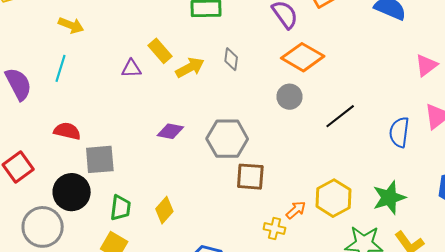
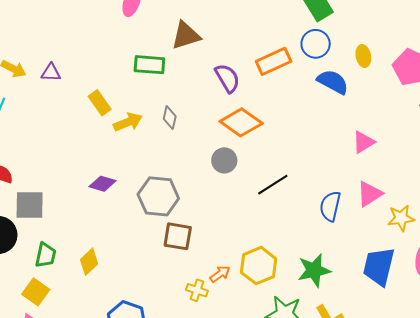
purple triangle: (131, 69) -> (51, 73), moved

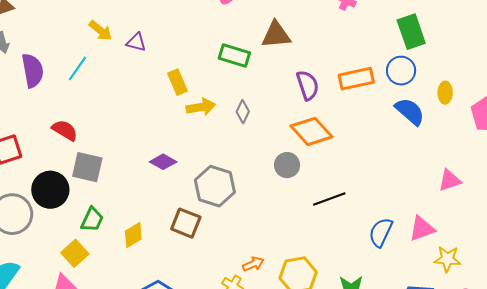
pink triangle: (363, 142) -> (450, 180), moved
brown square: (178, 236) -> (186, 223), moved
orange arrow: (220, 274) -> (253, 264), moved

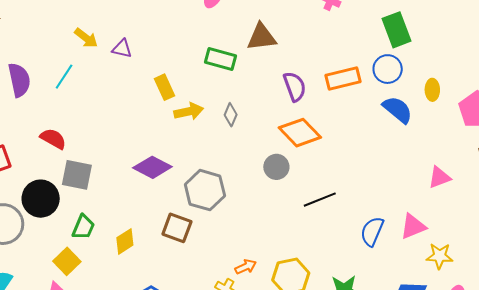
purple diamond: (163, 162) -> (152, 167), size x1.4

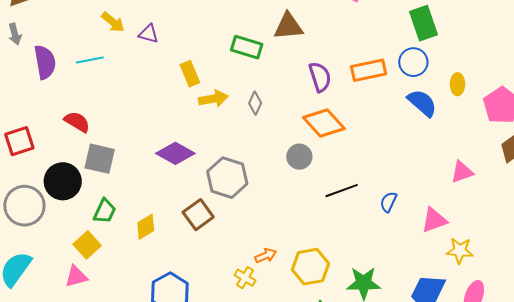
cyan line: (64, 77) -> (90, 60), turned 44
brown square: (177, 228) -> (198, 215), turned 32
blue semicircle: (372, 231) -> (388, 202), moved, size x0.7

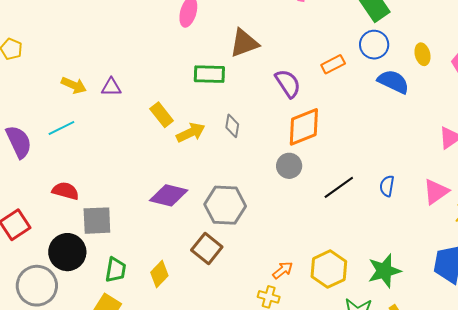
orange rectangle: (369, 70) -> (333, 64), size x0.7
orange diamond: (324, 123) -> (304, 127), turned -54

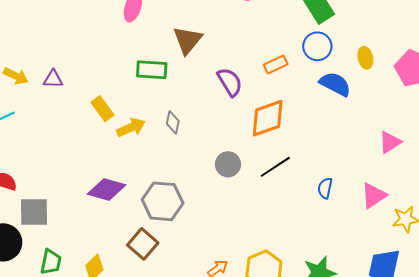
brown triangle: (244, 43) -> (188, 40), turned -32
orange diamond: (304, 127) -> (268, 118), moved
black line: (339, 187) -> (275, 167), moved

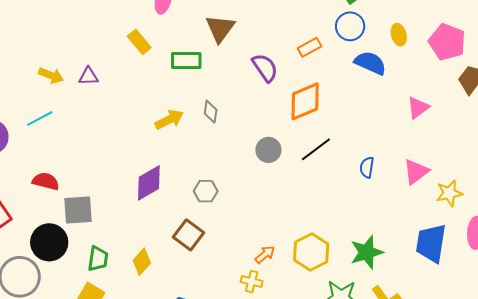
yellow rectangle: (102, 109) -> (139, 42), moved
pink triangle: (390, 142) -> (418, 108), moved
purple diamond: (107, 190) -> (149, 183), turned -42
gray hexagon: (163, 201) -> (206, 191), size x0.6

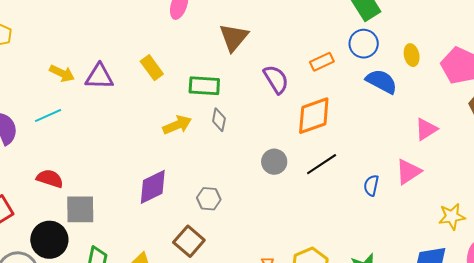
yellow rectangle: (139, 42) -> (152, 68), moved
green rectangle: (186, 61) -> (204, 86), moved
purple triangle: (88, 76) -> (99, 77), size x1.4
pink triangle: (416, 172) -> (408, 172), moved

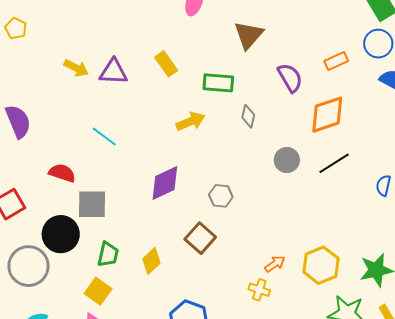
cyan line: (48, 115) -> (104, 136), moved, turned 60
gray diamond: (219, 120) -> (248, 116), moved

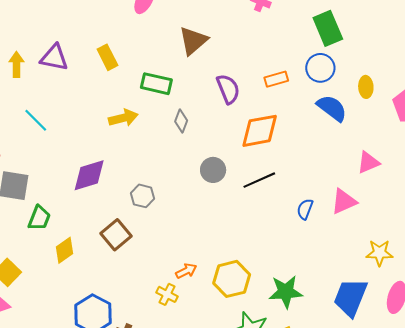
yellow arrow: (76, 68) -> (16, 64), moved, turned -125
green trapezoid: (108, 254) -> (39, 218), moved

